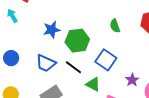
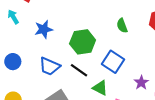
blue star: (52, 30) -> (44, 29), moved

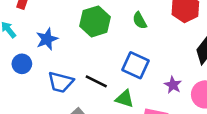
green hexagon: (83, 42) -> (95, 21), moved
blue circle: (13, 62) -> (22, 64), moved

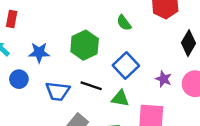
green hexagon: (95, 21) -> (85, 45), moved
blue star: (47, 39) -> (39, 53), turned 30
blue square: (136, 65) -> (126, 65), turned 30

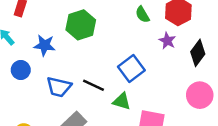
green semicircle: (124, 23) -> (142, 15), moved
green hexagon: (85, 45) -> (81, 25), moved
purple star: (164, 79) -> (167, 41), moved

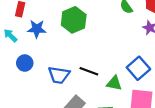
blue star: (44, 45) -> (37, 29), moved
blue square: (131, 69) -> (138, 68), moved

